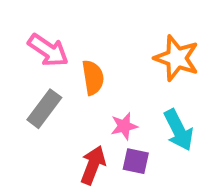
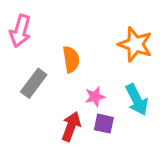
pink arrow: (48, 50) -> (20, 31), moved, turned 72

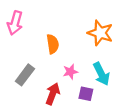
gray rectangle: (34, 83) -> (25, 75), moved
purple square: (104, 124) -> (86, 94), moved

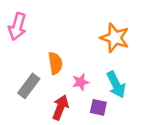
orange semicircle: (53, 44) -> (55, 63), moved

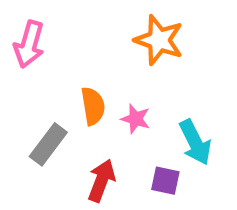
orange star: (115, 38) -> (159, 40), moved
pink star: (81, 82) -> (136, 119), moved, turned 30

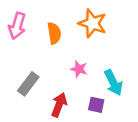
orange semicircle: (93, 106) -> (54, 33), moved

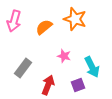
orange semicircle: (54, 33) -> (44, 27), turned -120
purple square: (96, 105) -> (78, 85), turned -32

